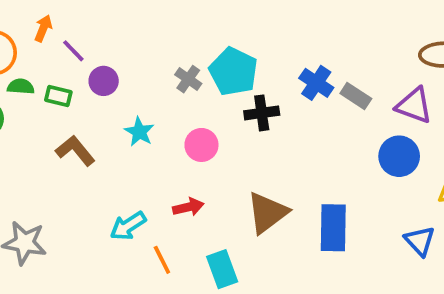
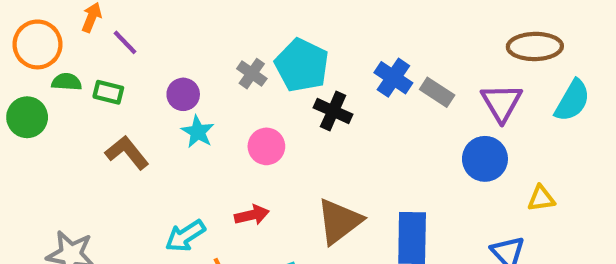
purple circle: (104, 81) -> (183, 94), moved
purple triangle: (414, 105) -> (502, 103), turned 39
black cross: (262, 113) -> (333, 111), turned 32

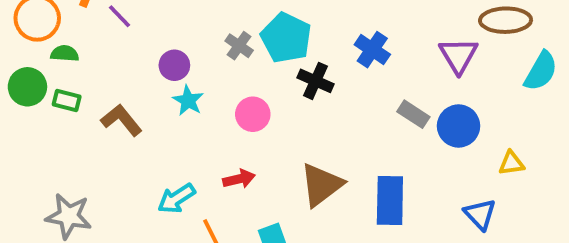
green rectangle: (108, 92) -> (67, 101), moved
gray rectangle: (437, 92) -> (413, 114), moved
purple triangle: (502, 103) -> (459, 55), moved

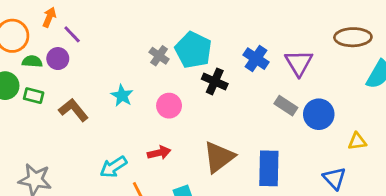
purple triangle: (459, 55) -> (299, 63), moved
purple circle: (174, 65) -> (58, 59), moved

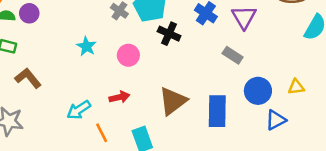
brown L-shape: (74, 110) -> (28, 78), moved
blue circle: (319, 114) -> (258, 91), moved
blue triangle: (334, 178) -> (276, 120), turned 45

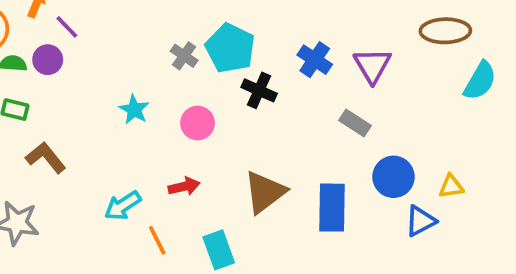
yellow triangle: (296, 87) -> (451, 186), moved

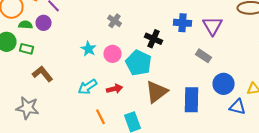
cyan pentagon: (230, 48) -> (138, 63), moved
blue cross: (315, 60) -> (182, 23), turned -30
pink circle: (198, 123) -> (112, 54), moved
cyan arrow: (123, 206) -> (88, 87), moved
blue triangle: (420, 221) -> (238, 107), turned 42

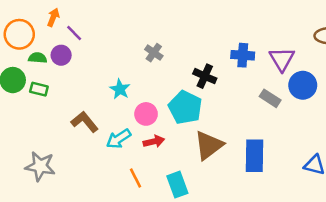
pink circle: (112, 54) -> (146, 114), moved
brown L-shape: (42, 74) -> (85, 122), moved
blue circle: (224, 84) -> (303, 85), moved

